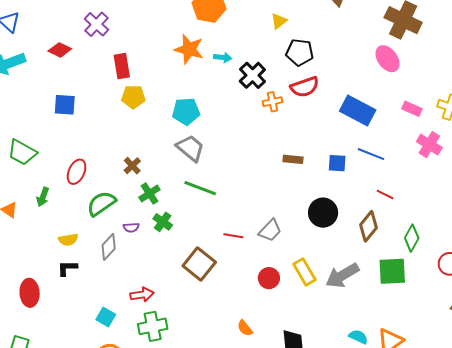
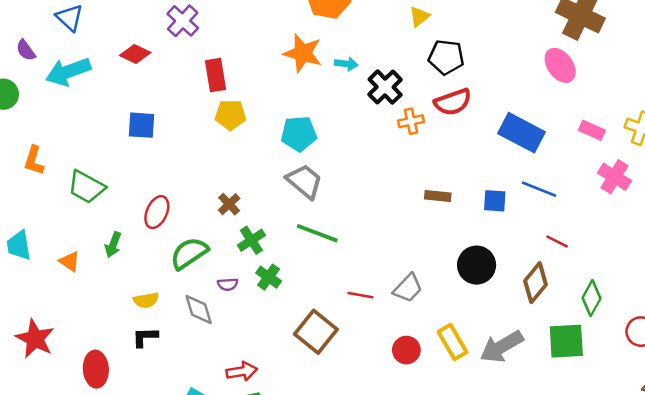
gray diamond: (109, 247) -> (199, 310), turned -60

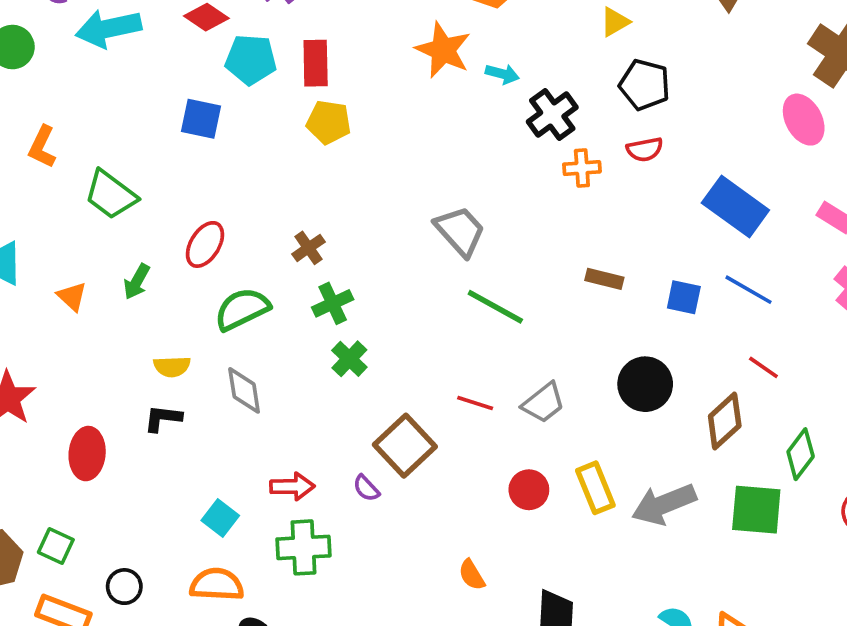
red semicircle: (453, 102) -> (645, 149), size x0.7
cyan pentagon: (299, 134) -> (251, 60), moved
gray trapezoid: (304, 181) -> (460, 231), moved
green line: (317, 233) -> (495, 307), moved
purple semicircle: (228, 284) -> (366, 488), moved, turned 42

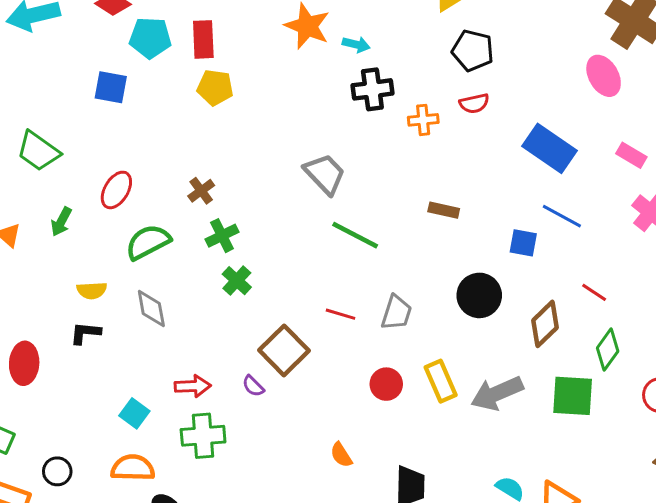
black cross: (552, 114) -> (372, 89), moved, turned 30
blue square: (684, 297) -> (523, 243), moved
red line: (763, 367) -> (594, 292), moved
gray trapezoid: (544, 403) -> (396, 313), turned -33

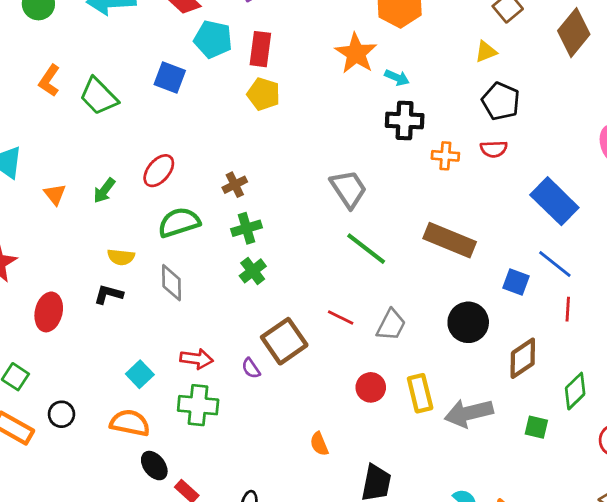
green trapezoid: (38, 151) -> (99, 96), moved
brown rectangle: (444, 210) -> (450, 240), size x1.8
red line: (594, 292) -> (568, 309), moved, turned 50
green square: (573, 396) -> (536, 427), size x0.6

